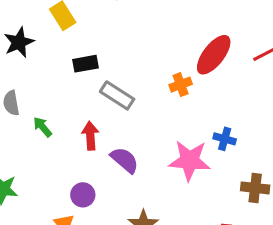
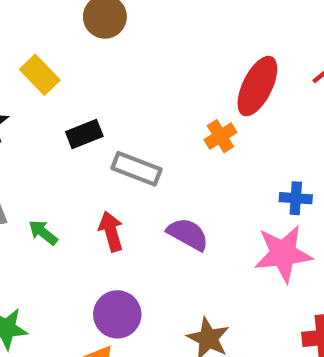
purple semicircle: (125, 160) -> (188, 234), moved
pink star: (190, 160) -> (283, 254), moved
purple circle: (83, 195) -> (117, 314), size x1.4

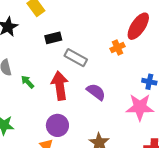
red arrow: (111, 231) -> (60, 86), size x1.5

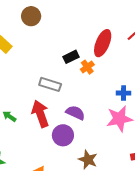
black rectangle: (53, 38) -> (71, 57), moved
purple circle: (57, 125) -> (63, 135), moved

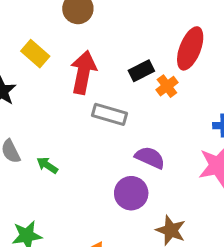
red arrow: (40, 114) -> (83, 72), moved, turned 32

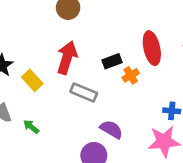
red ellipse: (190, 48) -> (152, 48), turned -40
yellow rectangle: (35, 54) -> (32, 80), moved

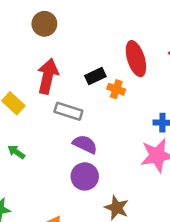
orange cross: (131, 75) -> (116, 89), turned -35
purple semicircle: (111, 129) -> (85, 144), moved

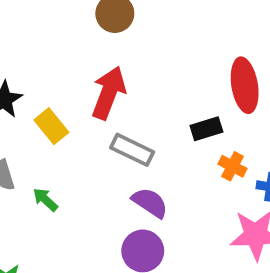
black rectangle: (95, 76) -> (206, 129), moved
orange cross: (116, 89) -> (233, 166), moved

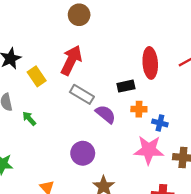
orange cross: (233, 166) -> (139, 109), turned -32
purple semicircle: (150, 203) -> (106, 114), moved

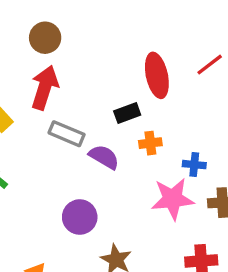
brown circle: (79, 15) -> (45, 38), moved
blue cross: (160, 123) -> (194, 165), moved

